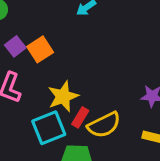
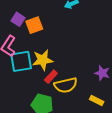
purple square: (15, 46) -> (18, 19), turned -32
cyan square: (49, 128) -> (21, 61), moved

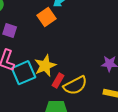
orange square: (34, 25) -> (47, 17), moved

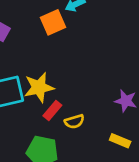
yellow semicircle: (75, 85) -> (74, 121), size x0.6

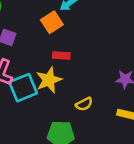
red rectangle: (52, 110) -> (61, 55), moved, turned 63

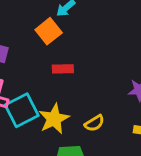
yellow star: (49, 80) -> (54, 119), moved

